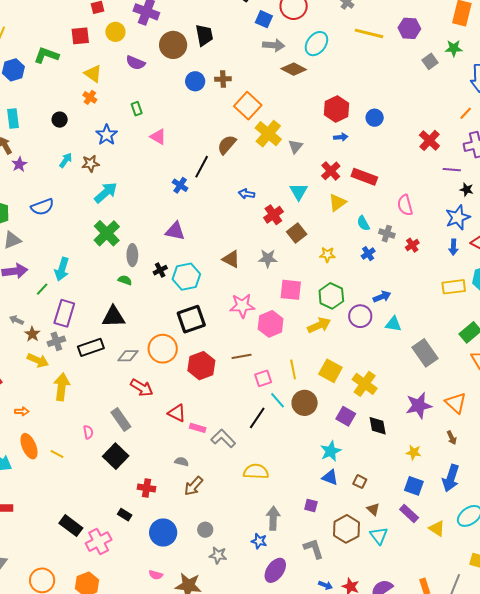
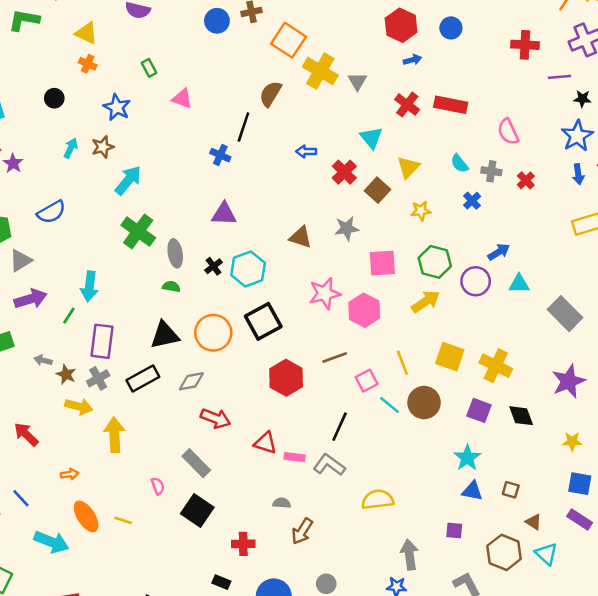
red cross: (429, 140) -> (525, 45), turned -30
yellow triangle: (337, 203) -> (408, 167), moved
orange circle: (163, 349) -> (213, 333), moved
black line: (257, 418) -> (340, 427), moved

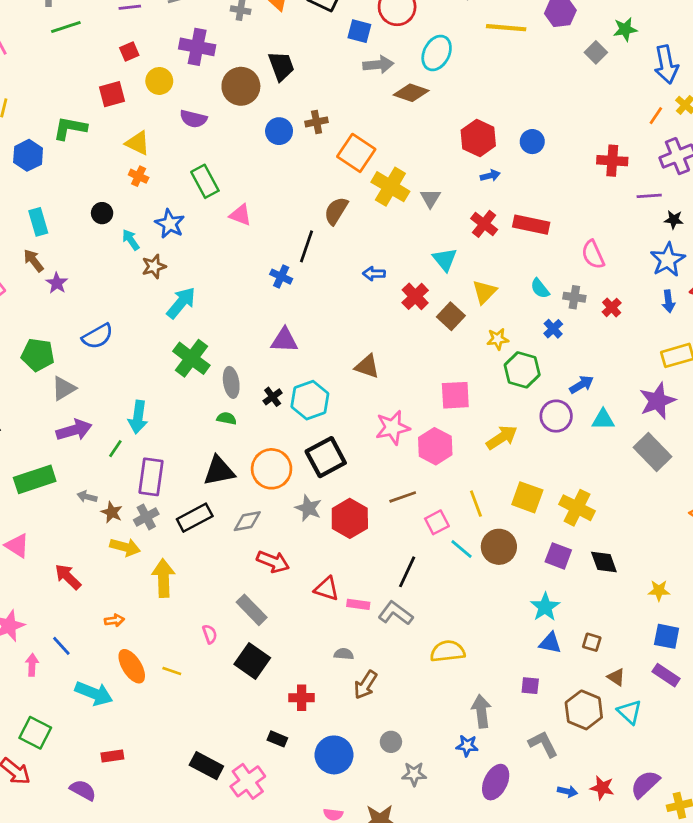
green rectangle: (149, 68) -> (205, 181), size x1.6
cyan arrow: (71, 148) -> (131, 240), moved, turned -60
gray star: (347, 228) -> (308, 508), moved, turned 30
green hexagon: (435, 262) -> (522, 370), moved
purple star: (569, 381) -> (657, 401), moved

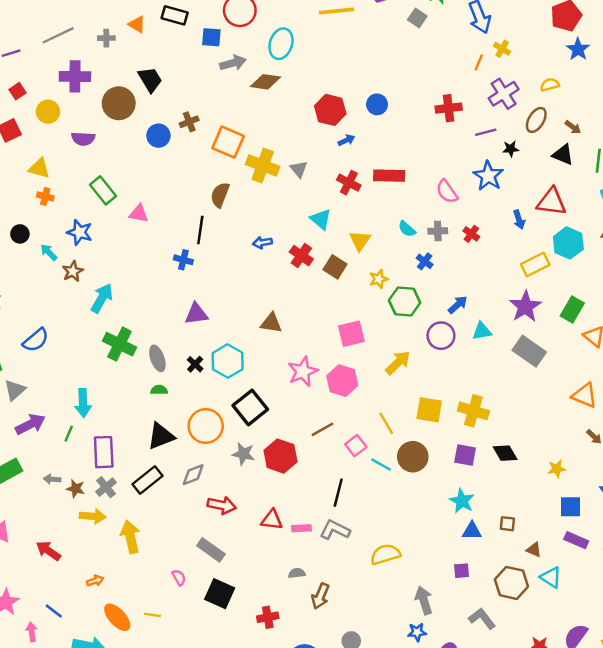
blue star: (668, 260) -> (488, 176), moved

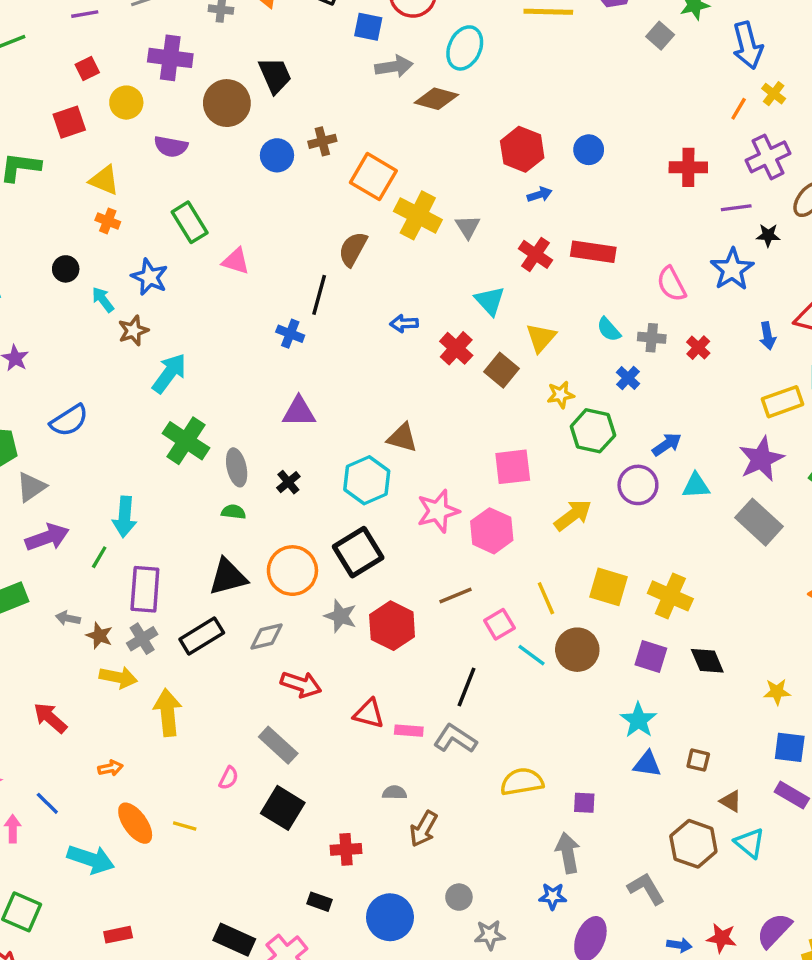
cyan hexagon: (228, 361) -> (367, 480), moved
purple square: (462, 571) -> (584, 803), moved
pink semicircle: (179, 577) -> (229, 778), turned 49

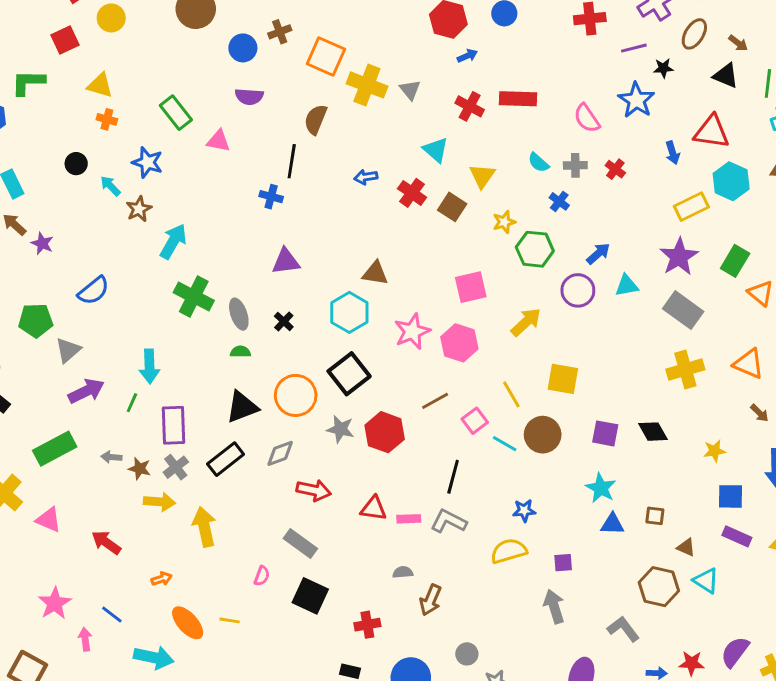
purple semicircle: (171, 147) -> (249, 97), moved
yellow cross: (670, 596) -> (685, 369), moved, turned -33
blue star: (553, 896) -> (524, 511), moved

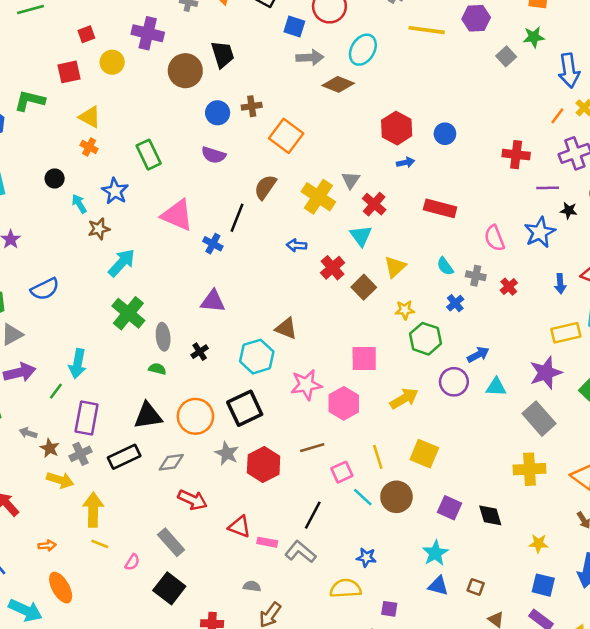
yellow cross: (367, 85) -> (318, 197), moved
red cross: (470, 106) -> (374, 204), moved
pink triangle: (218, 141) -> (177, 215), moved, size x1.6
yellow line: (230, 620) -> (100, 544), moved

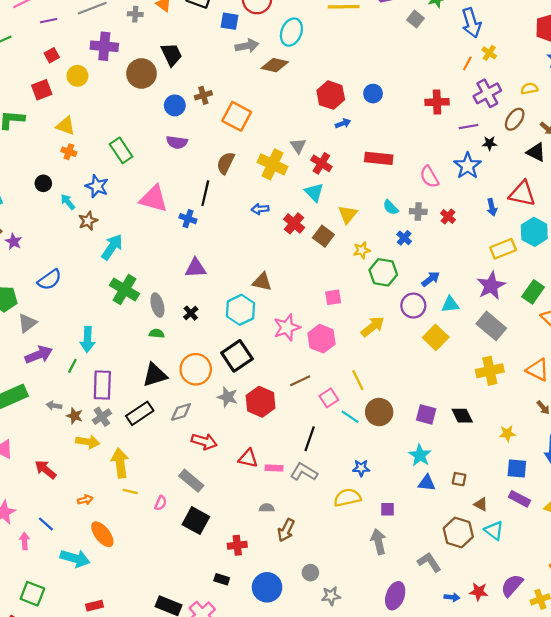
pink square: (364, 358) -> (333, 297), size x0.7
yellow square: (424, 454) -> (436, 337), moved, turned 30

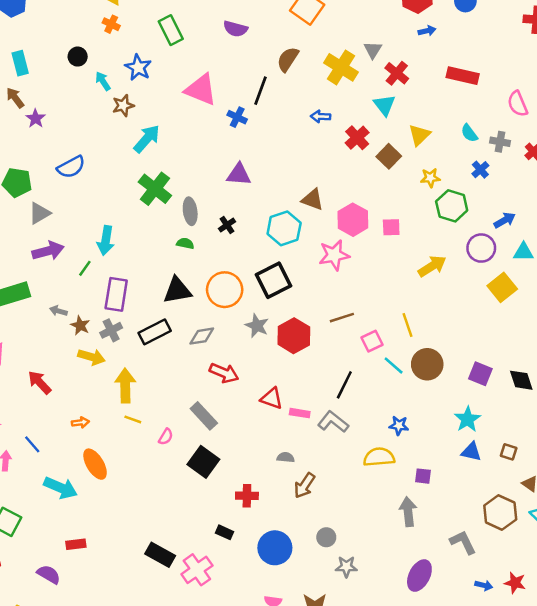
pink hexagon: (322, 339) -> (353, 220), moved

